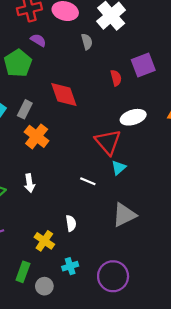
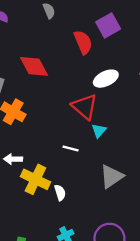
red semicircle: (116, 78) -> (83, 42), size x1.5
white arrow: (29, 183) -> (13, 159), turned 108
yellow cross: (44, 241) -> (35, 179), moved, size x1.4

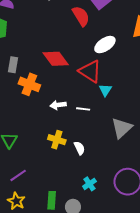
red diamond: (34, 66) -> (56, 59), moved
white arrow: (13, 159) -> (58, 105), moved
yellow cross: (35, 179) -> (57, 140), size x0.7

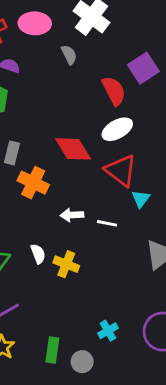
white ellipse: (105, 45) -> (117, 129), moved
white semicircle: (79, 148) -> (38, 254), moved

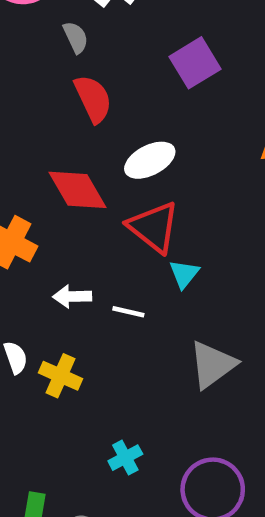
red semicircle: (114, 91) -> (93, 99), moved
cyan cross: (108, 331) -> (125, 458), moved

